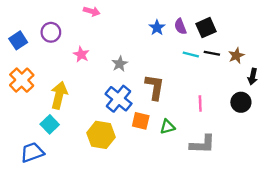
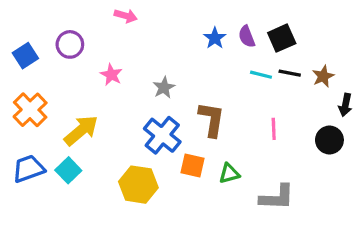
yellow arrow: (59, 95) -> (81, 130), turned 36
pink line: (200, 103) -> (274, 129), moved
blue trapezoid: (32, 152) -> (28, 169), moved

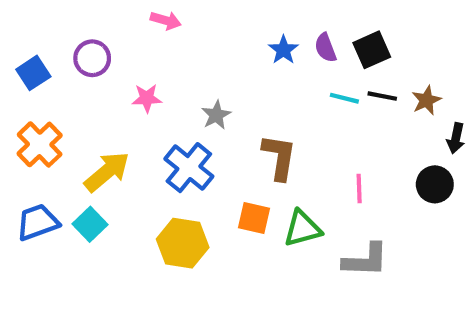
pink star: (111, 75) -> (147, 98), turned -30
pink line: (274, 129) -> (359, 189), moved
blue cross: (162, 135) -> (189, 168), moved
green triangle: (229, 173) -> (302, 229), size x1.4

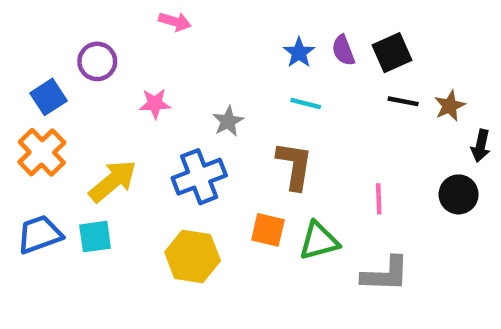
blue square: (33, 73) -> (49, 97), moved
cyan line: (344, 98) -> (306, 104), moved
blue cross: (189, 168) -> (199, 177), turned 30
cyan square: (90, 224) -> (95, 237), turned 36

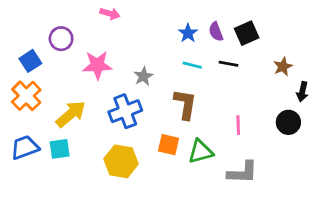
black line: (403, 101) -> (228, 64), moved
pink star: (155, 104) -> (97, 65), size x1.5

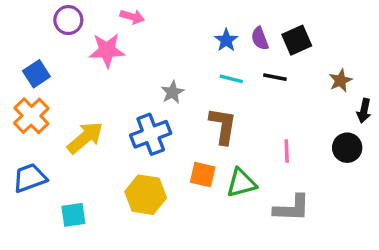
purple circle: (61, 39) -> (68, 20), moved
pink star: (97, 65) -> (107, 50), moved
cyan square: (60, 149) -> (73, 215), moved

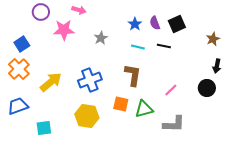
brown star: (340, 80) -> (213, 39), moved
gray star: (172, 92) -> (101, 38), moved
pink line: (287, 151) -> (171, 90), turned 48

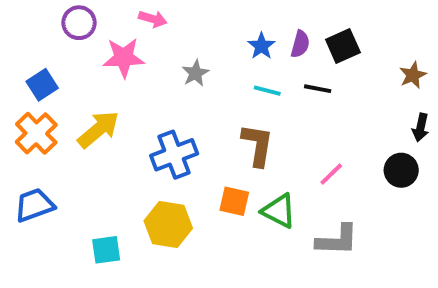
purple semicircle: (155, 23) -> (300, 44), turned -144
yellow arrow: (51, 82) -> (98, 129), moved
green triangle: (144, 109) -> (279, 211), turned 42
cyan square: (44, 128) -> (106, 250), moved

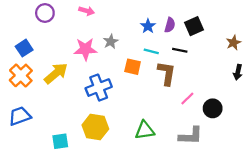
pink star: (124, 58) -> (85, 49), moved
brown L-shape: (258, 145) -> (167, 73), moved
black circle: (401, 170) -> (213, 108), moved
orange square: (234, 201) -> (133, 67), moved
green triangle: (279, 211) -> (145, 130), moved, turned -35

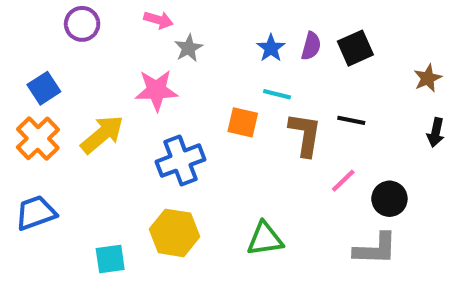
gray star: (111, 41) -> (189, 48), moved
black line: (180, 50) -> (351, 120), moved
gray L-shape: (191, 136) -> (375, 249), moved

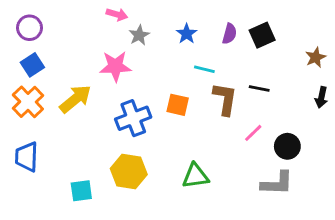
purple circle: (82, 24) -> (29, 28), moved
blue star: (271, 48) -> (187, 34), moved
orange square: (243, 122) -> (178, 105), moved
blue trapezoid: (36, 213) -> (27, 157), turned -68

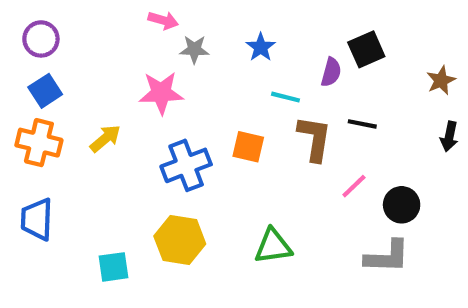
purple semicircle: (230, 34) -> (331, 72), moved
gray star: (139, 35) -> (194, 49), turned 30
yellow arrow: (75, 99) -> (105, 138), size x0.7
orange cross: (28, 102) -> (39, 143), turned -32

